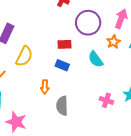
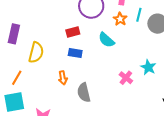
pink cross: (106, 100) -> (126, 78), turned 32

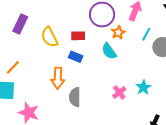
orange star: (120, 19) -> (118, 32), moved
yellow semicircle: (36, 52) -> (50, 37), moved, turned 125
orange arrow: (63, 78) -> (58, 78), size x1.5

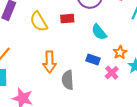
orange star: (118, 32) -> (120, 52), moved
blue rectangle: (76, 57) -> (93, 60), moved

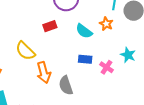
yellow semicircle: (39, 22) -> (25, 51), moved
orange star: (120, 52) -> (106, 24), moved

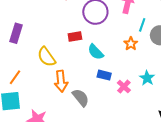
cyan semicircle: (84, 31) -> (96, 52), moved
gray semicircle: (66, 85) -> (81, 98), turned 150

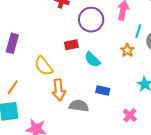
blue rectangle: (104, 75) -> (103, 90), moved
pink cross: (124, 87) -> (130, 115), moved
gray semicircle: (81, 98) -> (79, 106), turned -42

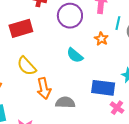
red rectangle: (71, 45) -> (21, 28), moved, size x1.6
orange star: (127, 50) -> (101, 39), moved
blue rectangle: (103, 90) -> (103, 88), moved, size x1.6

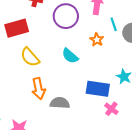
cyan line: (118, 23) -> (114, 24), turned -32
yellow semicircle: (27, 66) -> (30, 57), moved

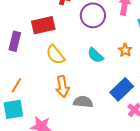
orange star: (97, 40) -> (125, 50), moved
blue rectangle: (98, 89) -> (122, 89), turned -55

